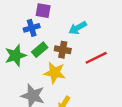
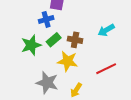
cyan arrow: (78, 28) -> (106, 30), moved
red line: (96, 58) -> (106, 69), moved

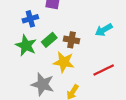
blue cross: (46, 19) -> (30, 19), moved
green star: (31, 45) -> (26, 45), turned -30

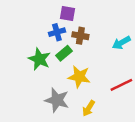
blue cross: (30, 19) -> (57, 32), moved
brown cross: (71, 40) -> (80, 36), moved

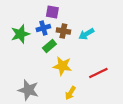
cyan arrow: (121, 43) -> (86, 34), moved
green star: (39, 59) -> (20, 34), moved, turned 30
gray star: (57, 100) -> (28, 90), moved

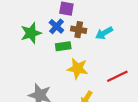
blue cross: (43, 28) -> (56, 26), turned -32
green rectangle: (49, 46) -> (63, 46), turned 32

